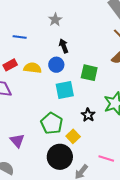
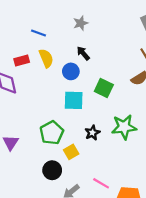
black arrow: (64, 46) -> (83, 53), turned -32
yellow semicircle: (33, 68) -> (46, 58), moved, turned 48
black circle: (60, 157) -> (52, 170), size x0.7

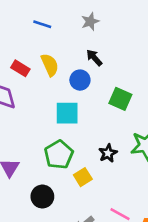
blue line: (39, 33) -> (42, 24), moved
red rectangle: (22, 60) -> (20, 68), turned 48
cyan square: (74, 100) -> (67, 113), moved
black circle: (52, 170) -> (42, 197), moved

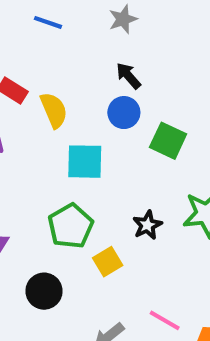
yellow semicircle: (50, 65) -> (54, 110), moved
blue circle: (80, 80) -> (124, 113), moved

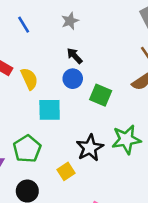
blue line: (48, 22) -> (24, 25), turned 42
black star: (147, 225) -> (90, 148), size x1.5
green pentagon: (71, 226) -> (27, 149), moved

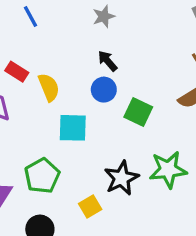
blue line: (24, 25) -> (30, 17), moved

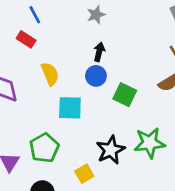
black arrow: (108, 61) -> (99, 52), turned 54
red rectangle: (17, 72) -> (26, 39), moved

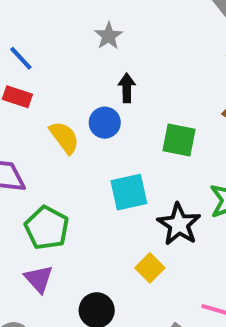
blue circle: (96, 76) -> (105, 123), moved
cyan square: (70, 108) -> (129, 192), moved
green pentagon: (44, 148) -> (47, 228), moved

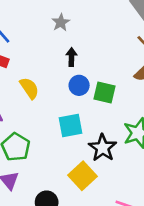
blue circle: (105, 123) -> (79, 85), moved
yellow square: (150, 268) -> (83, 176), size x1.5

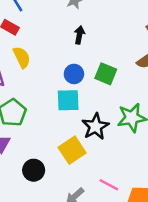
blue circle: (79, 85) -> (74, 74), moved
yellow semicircle: (29, 88) -> (22, 57), moved

